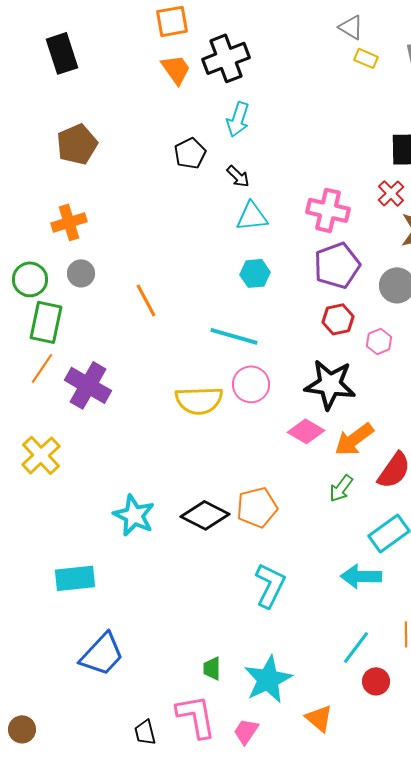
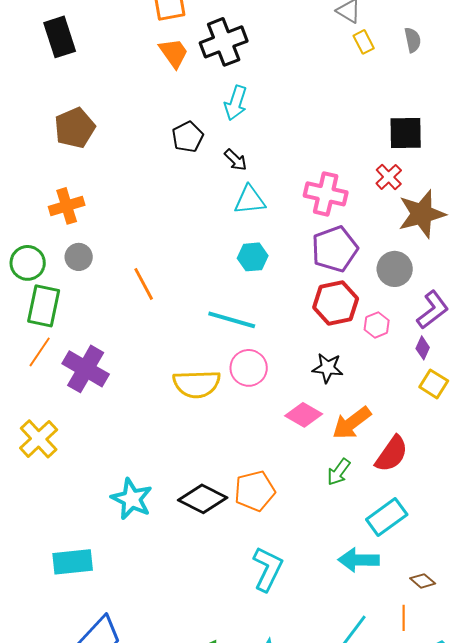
yellow rectangle: (366, 58) -> (364, 42), turned 40
red hexagon: (338, 319) -> (336, 303), size x1.4
black star: (330, 384) -> (328, 368), size x0.6

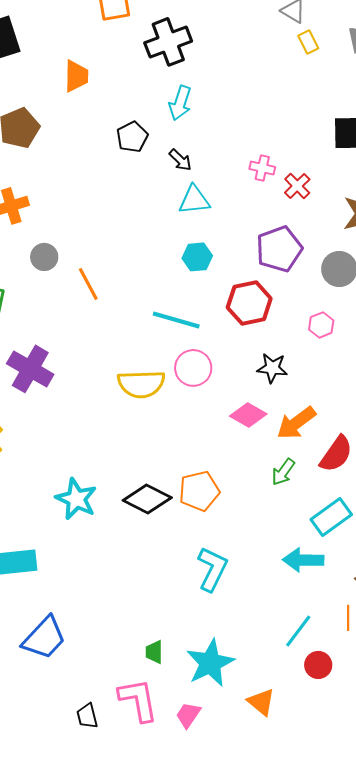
orange trapezoid: (174, 53) -> (76, 76), moved, turned 36
red cross: (389, 177) -> (297, 186), moved
pink cross: (326, 194) -> (262, 168), moved, size x0.6
gray circle: (79, 257) -> (44, 257), moved
red hexagon: (336, 303) -> (249, 303), moved

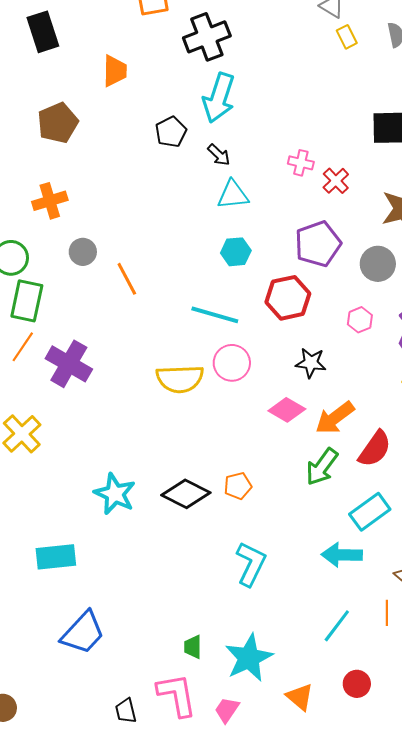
cyan arrow: (180, 103) -> (219, 98), size x1.4
green arrow: (283, 472) -> (322, 467), size x1.4
orange pentagon: (199, 491) -> (238, 486), size x0.7
red circle: (318, 665) -> (357, 684), moved

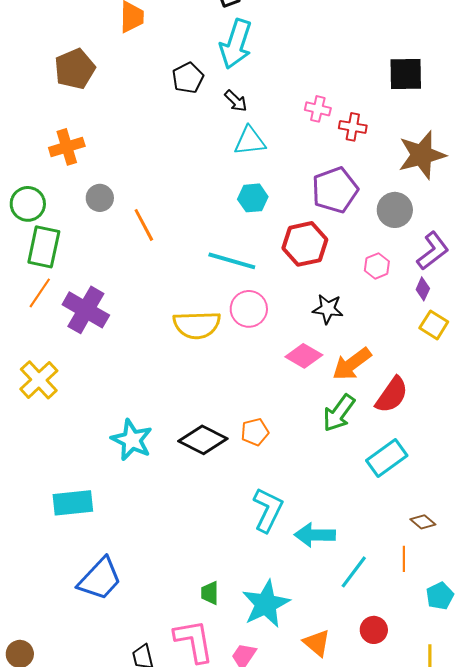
red cross: (336, 181) -> (353, 127), turned -36
cyan arrow: (342, 555) -> (315, 535), moved

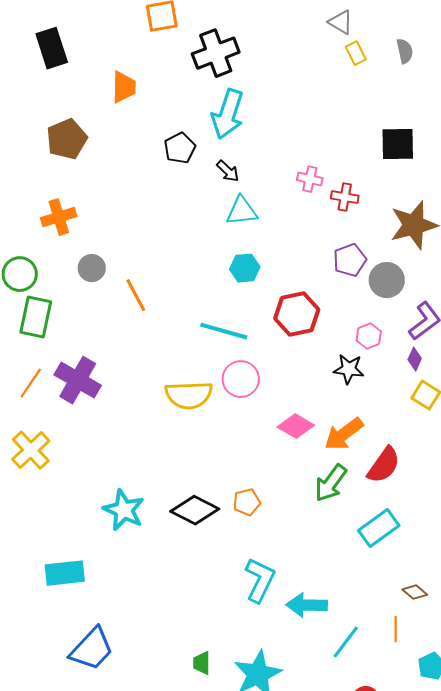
purple pentagon: (335, 190) -> (350, 260), moved, size x0.7
orange line: (40, 293) -> (31, 383), moved
black star: (328, 309) -> (349, 369), moved

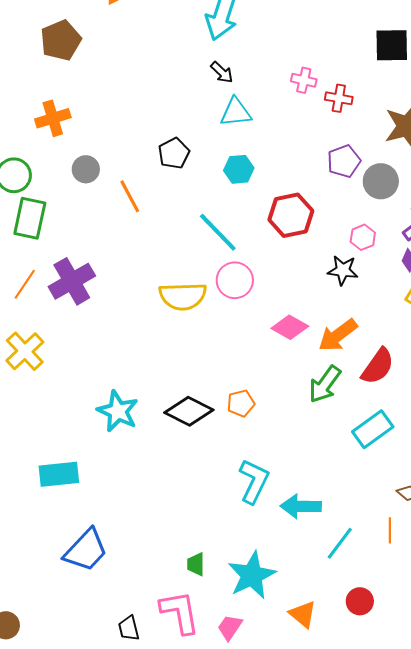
black pentagon: (180, 148) -> (174, 153), moved
cyan line: (224, 331) -> (218, 232), turned 30
purple cross: (78, 380) -> (72, 281), turned 30

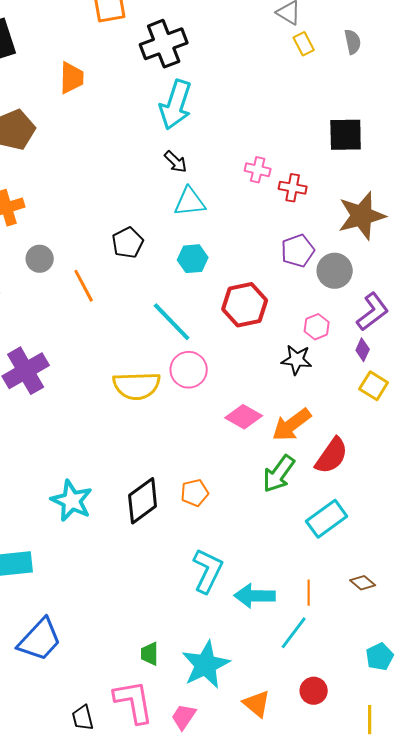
black diamond: (189, 411) -> (143, 501), turned -63
orange line: (390, 530) -> (309, 593), moved

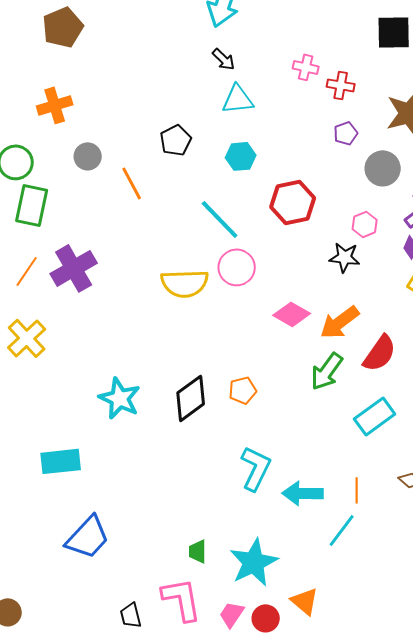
purple pentagon: (298, 251) -> (346, 133), moved, size x0.7
red circle: (314, 691) -> (266, 618), moved

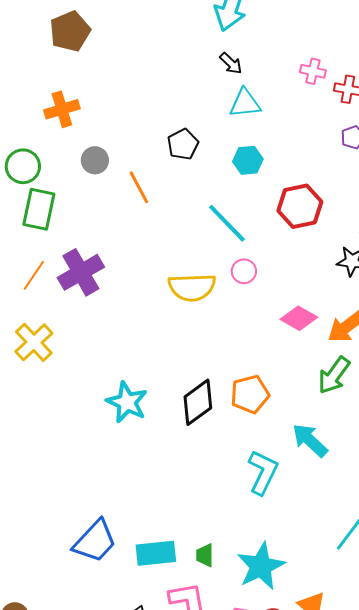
pink circle: (237, 267) -> (244, 271), size x0.7
orange pentagon: (243, 390) -> (250, 394), size x1.4
cyan rectangle: (61, 461) -> (156, 553), moved
cyan arrow: (303, 493) -> (310, 440), moved, turned 42

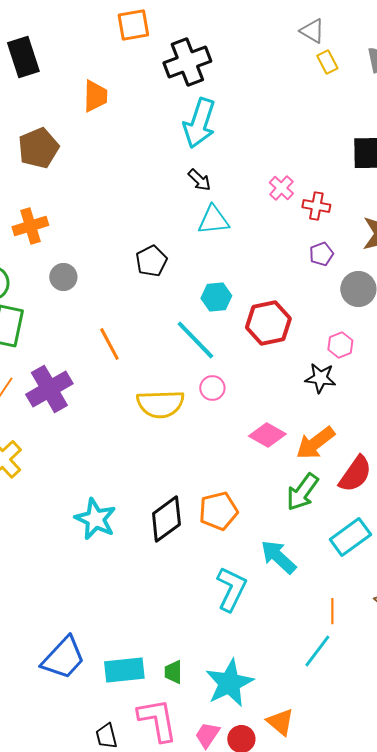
pink cross: (313, 71) -> (281, 188), turned 30
cyan hexagon: (248, 160) -> (216, 297), moved
orange line: (139, 187) -> (109, 344), moved

